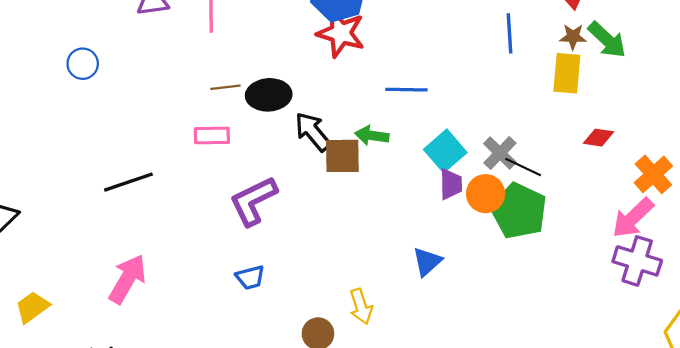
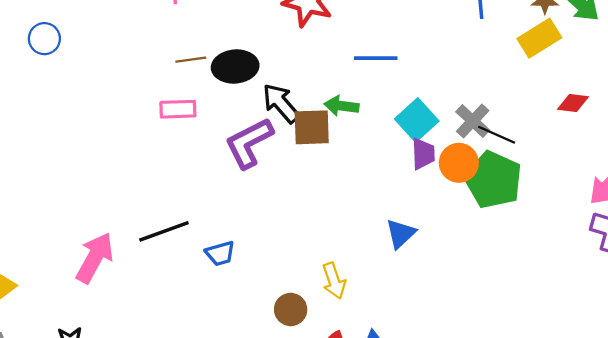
yellow rectangle: (567, 73) -> (539, 38), turned 54
black line: (128, 182) -> (164, 231), moved
purple L-shape: (253, 201) -> (249, 143), moved

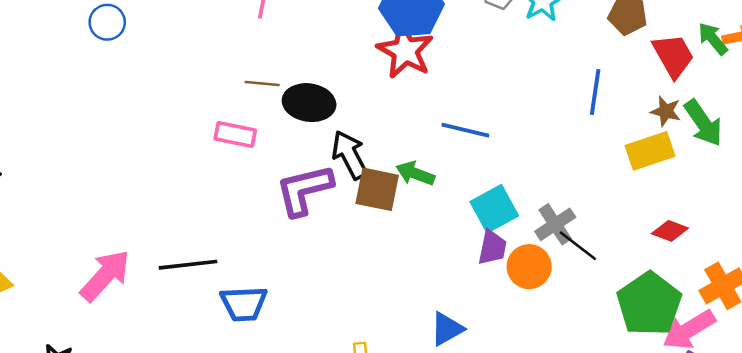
green pentagon: (493, 180) -> (649, 304), moved
blue trapezoid: (220, 253) -> (244, 304), size x1.4

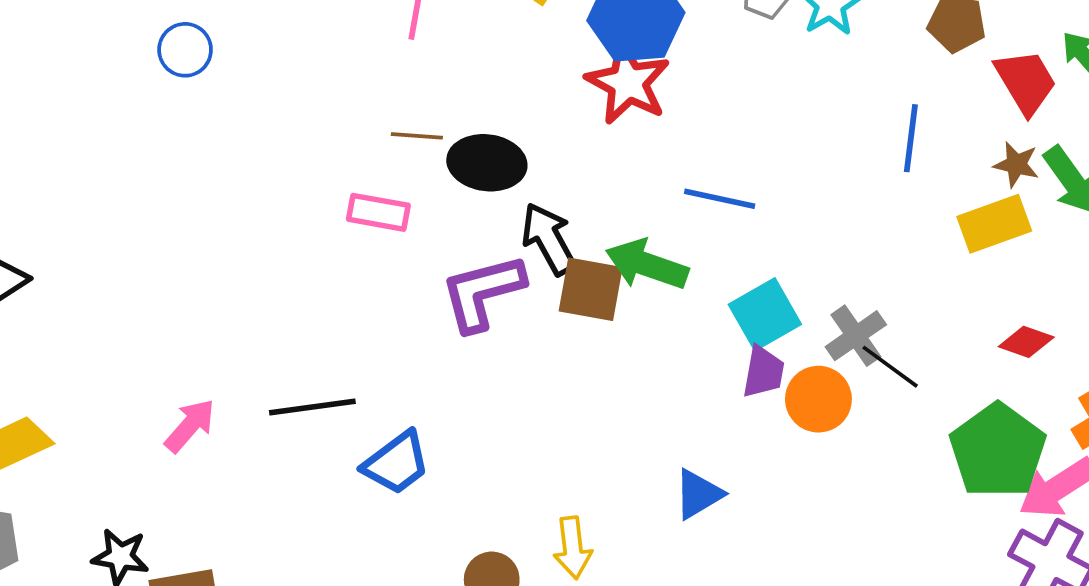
green arrow: (415, 174) -> (647, 265), size x1.4
pink arrow: (105, 276) -> (190, 426), size x0.7
blue trapezoid: (244, 304) -> (396, 463), turned -33

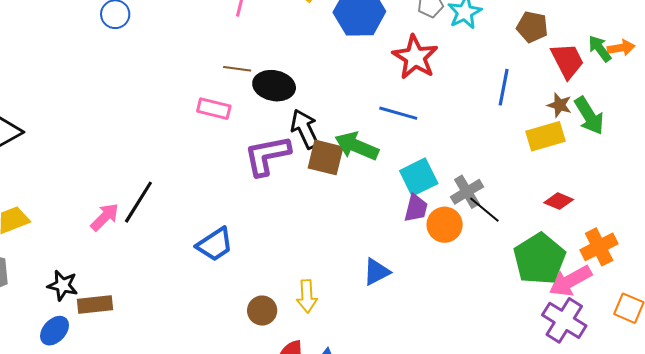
red star: (628, 83) -> (415, 57), moved
black line: (312, 407) -> (138, 202), moved, turned -54

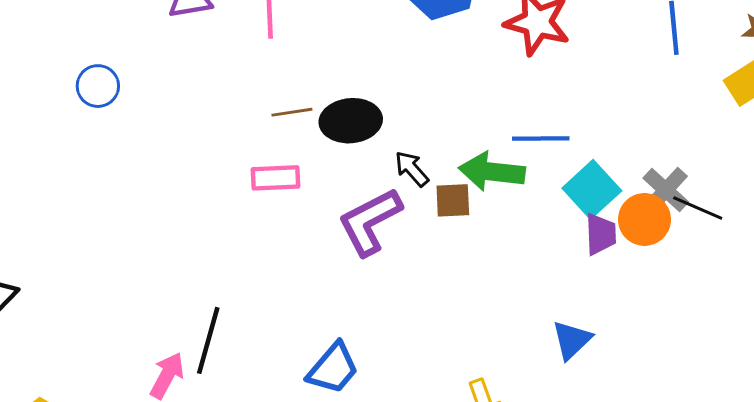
blue line: (398, 113) -> (541, 139), moved
black arrow: (305, 129) -> (412, 169), size x0.7
brown square: (326, 157) -> (453, 200), size x0.7
orange circle: (445, 225) -> (644, 219), moved

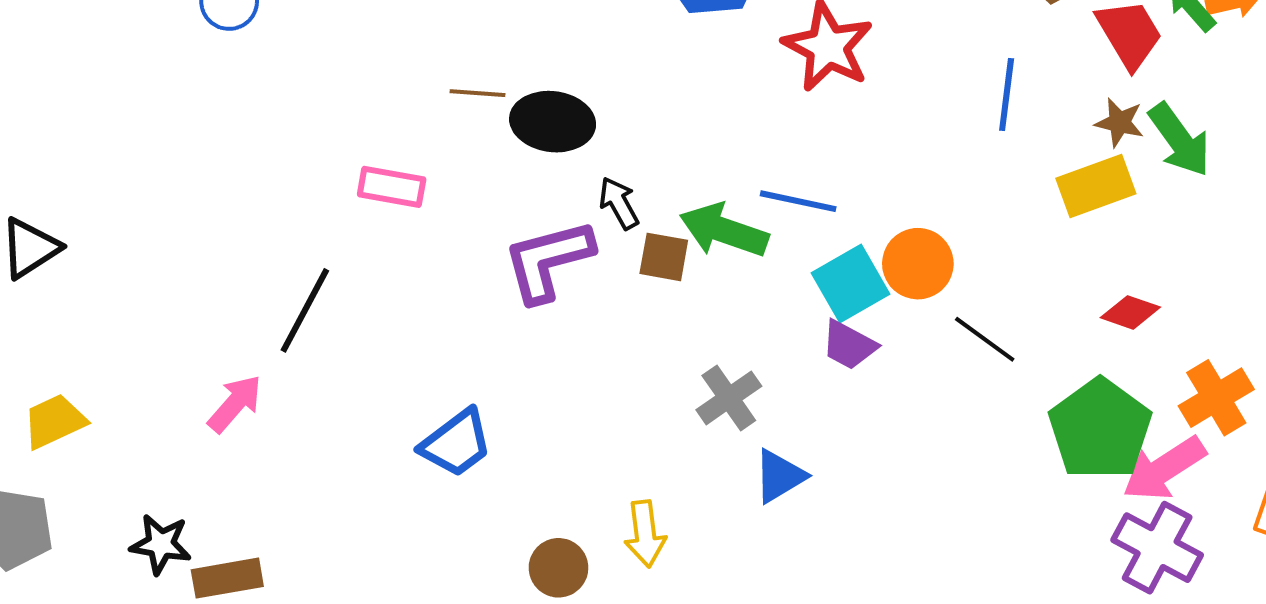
pink rectangle: (275, 178) -> (392, 187), moved
gray cross: (666, 190) -> (729, 398), moved
orange circle: (644, 219) -> (918, 264), moved
purple trapezoid: (601, 234) -> (849, 345), turned 108
black line: (208, 340) -> (305, 310), moved

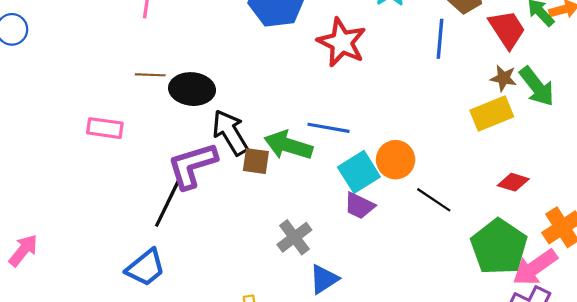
blue line: (1007, 95) -> (440, 39), moved
black arrow: (619, 203) -> (230, 132), size x1.6
black line: (305, 310) -> (167, 203), moved

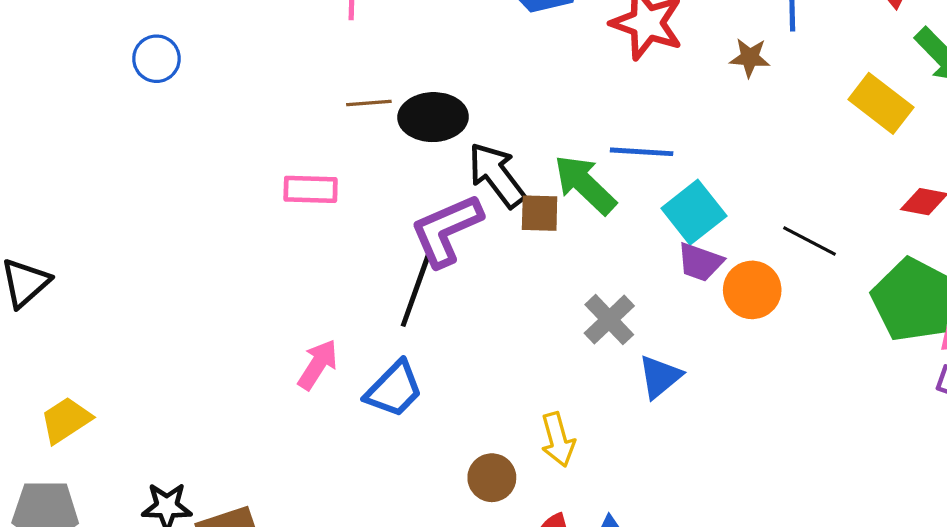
brown star: (503, 78) -> (750, 58), moved
yellow rectangle: (492, 113) -> (881, 103), turned 66
green arrow: (288, 145) -> (585, 184), turned 33
orange circle: (396, 160) -> (752, 290), moved
pink arrow: (23, 250) -> (318, 365), moved

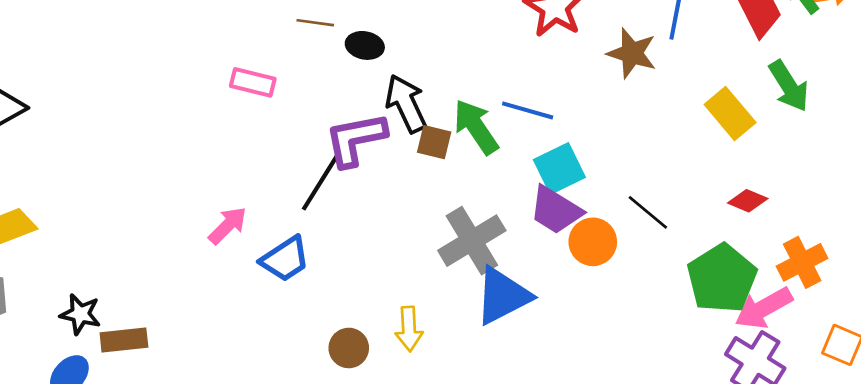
brown star: (750, 58) -> (632, 53), size x1.5
black ellipse: (433, 117) -> (365, 45), size x0.7
purple trapezoid: (700, 262) -> (556, 210), size x1.4
gray cross: (609, 320) -> (472, 241), size x1.5
blue triangle: (660, 377) -> (503, 296), size x1.6

